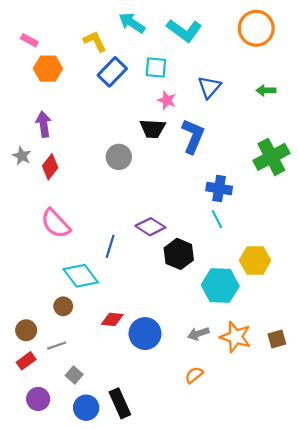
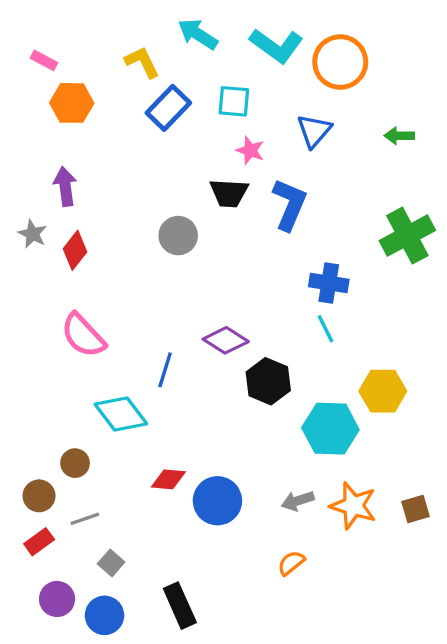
orange circle: (256, 28) -> (340, 62), moved
brown circle: (63, 306) -> (75, 463), moved
blue circle: (86, 408) -> (104, 615), moved

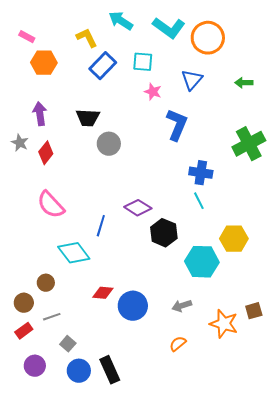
black trapezoid: (229, 193) -> (88, 118), moved
orange star: (353, 506) -> (224, 324), moved
blue circle: (104, 615) -> (79, 371), moved

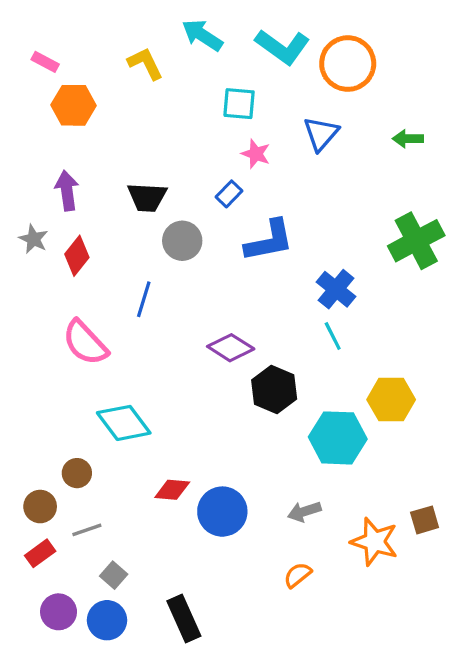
blue rectangle: (103, 66) -> (229, 194), moved, size x0.6
blue L-shape: (177, 125) -> (269, 241), moved, turned 56
blue cross: (201, 173) -> (336, 289), turned 30
blue line: (101, 226) -> (144, 299), moved
blue circle: (79, 371) -> (107, 620), moved

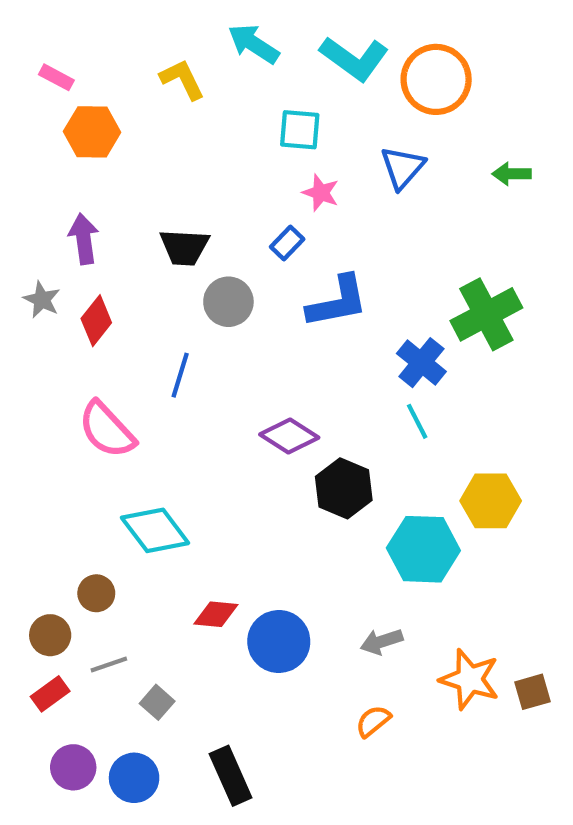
green cross: (416, 241) -> (486, 314), moved
brown square: (425, 520) -> (533, 692), moved
gray square: (114, 575) -> (157, 702), moved

